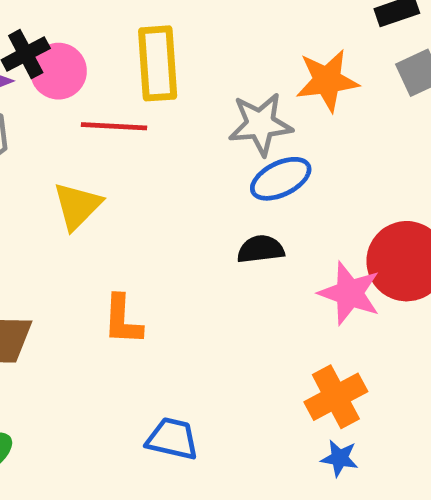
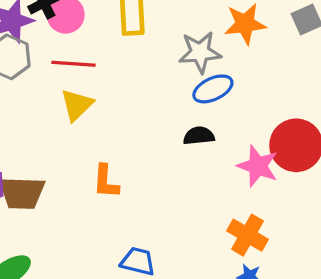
red line: (114, 126) -> (73, 64), moved
orange cross: (336, 397) -> (247, 235), turned -33

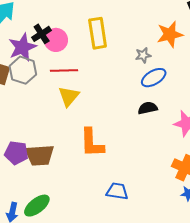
gray star: (200, 52) -> (143, 55), size x0.6
orange L-shape: (106, 182) -> (92, 143), size x1.4

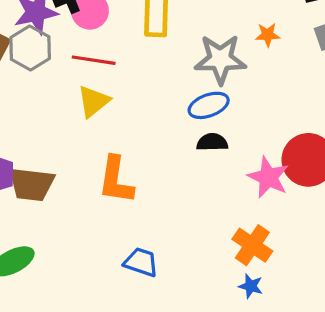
orange star: (170, 34) -> (268, 35), size x0.6
gray star: (143, 55) -> (220, 59), size x2.0
blue ellipse: (154, 78) -> (209, 105), moved

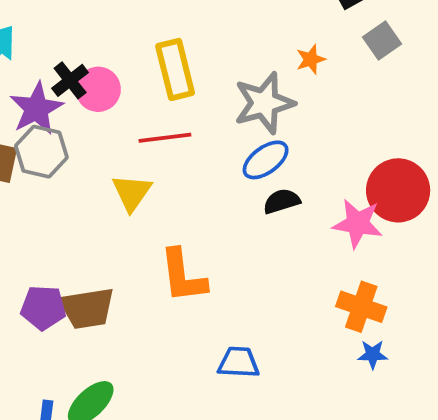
red line: (94, 60) -> (165, 138), moved

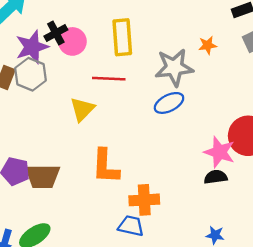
black semicircle: (282, 201) -> (216, 177), moved
orange cross: (361, 307) -> (144, 200), moved, turned -32

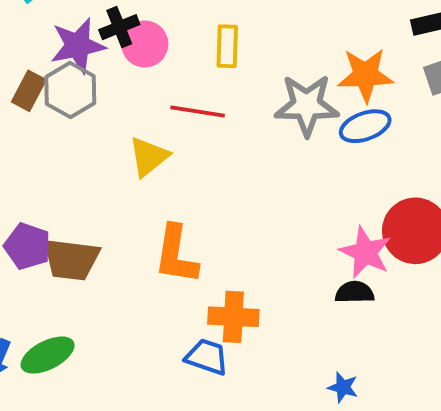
yellow rectangle: (122, 37) -> (227, 46), size x0.7
orange star: (208, 45) -> (366, 75), size x1.8
blue ellipse: (169, 103) -> (365, 126), moved

